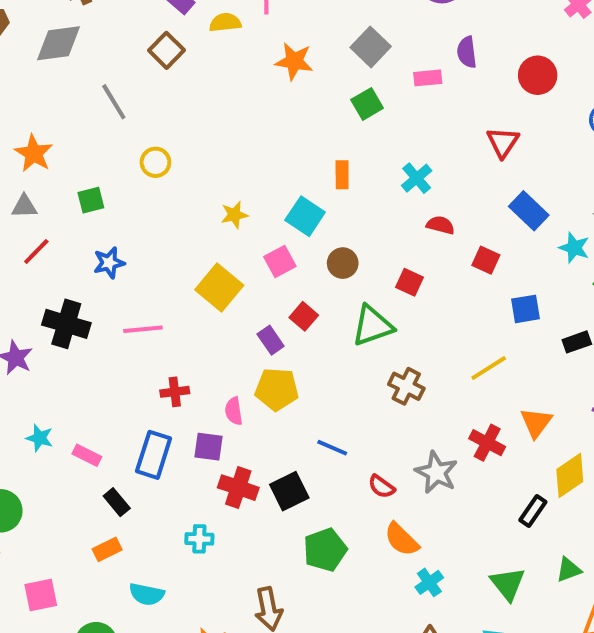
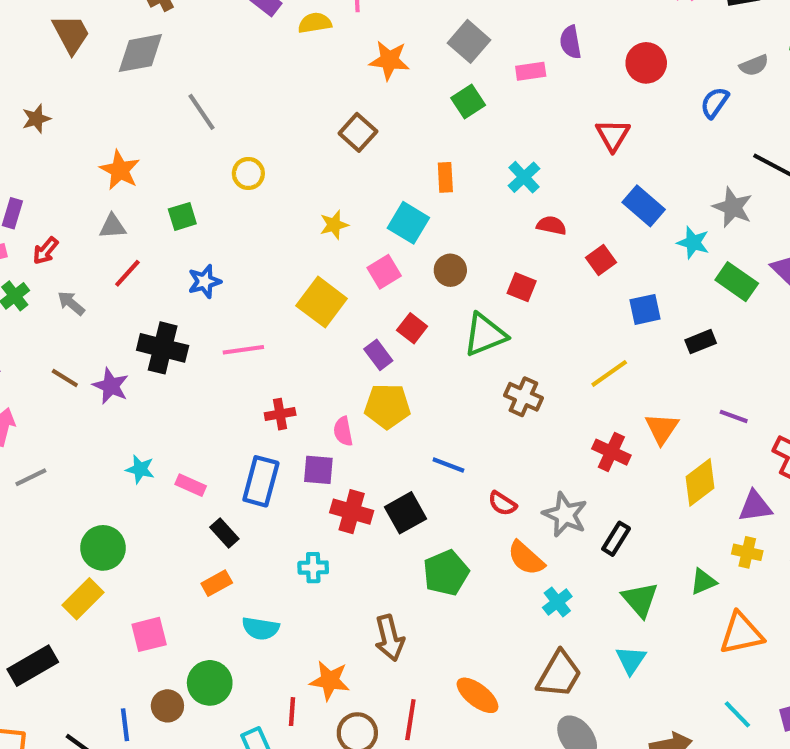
brown square: (166, 50) -> (358, 132), moved
red square: (486, 260) -> (601, 260), turned 32
gray star: (436, 472) -> (565, 515), moved
black rectangle: (533, 511) -> (616, 539), moved

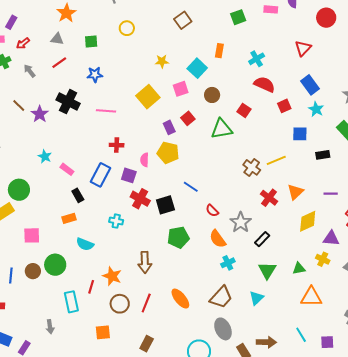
red semicircle: (551, 225) -> (264, 84), size x1.5
cyan star: (693, 243) -> (316, 109), moved
brown cross: (523, 397) -> (252, 167), moved
purple line: (734, 416) -> (331, 194), turned -32

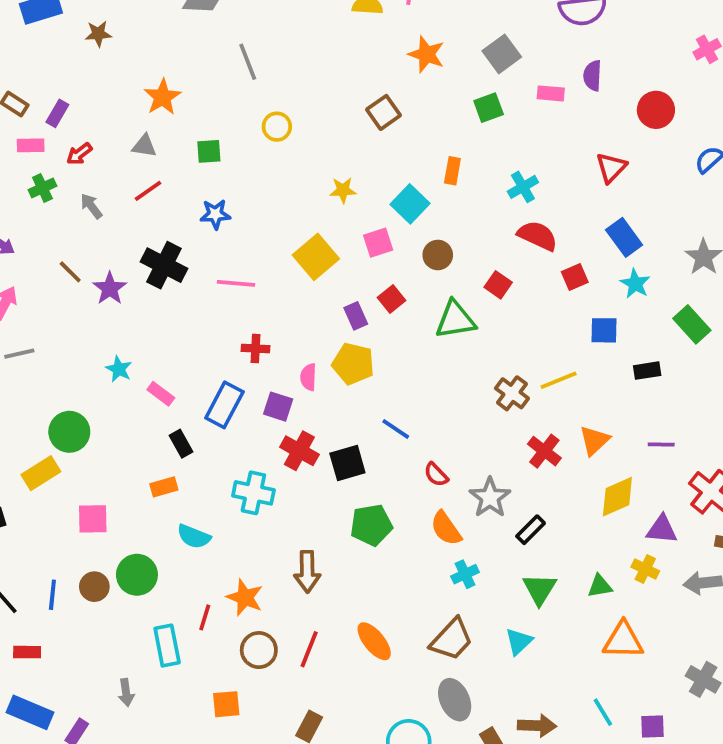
cyan cross: (116, 221) -> (253, 493), size x1.5

